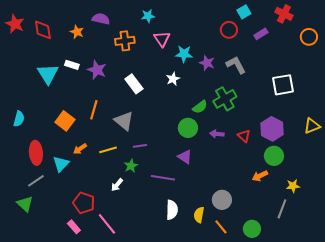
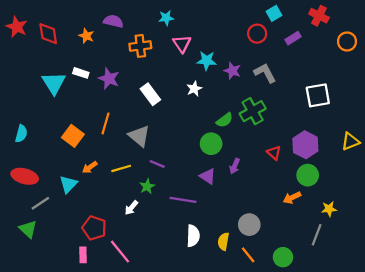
purple arrow: (217, 134) -> (235, 166), moved, turned -72
purple line: (140, 146) -> (157, 164), turned 32
red ellipse: (36, 153) -> (25, 176), moved, turned -70
pink rectangle: (74, 227) -> (83, 255), turned 40

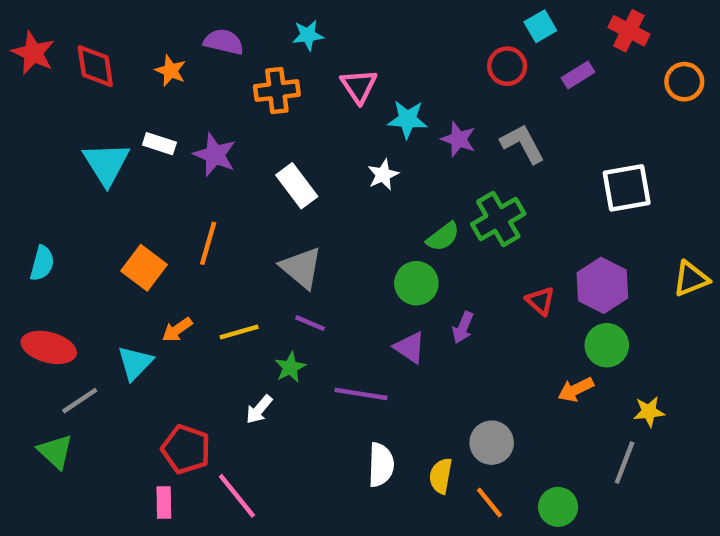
cyan star: (166, 18) -> (308, 35), moved
gray triangle: (139, 136) -> (301, 268), moved

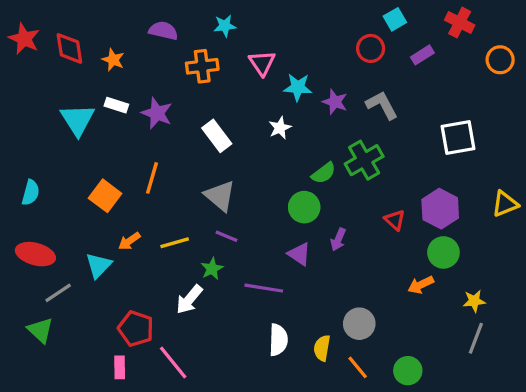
orange star: (171, 71) -> (113, 60), moved
white arrow: (259, 409) -> (189, 299), size x1.4
gray line: (625, 463) -> (476, 338), moved

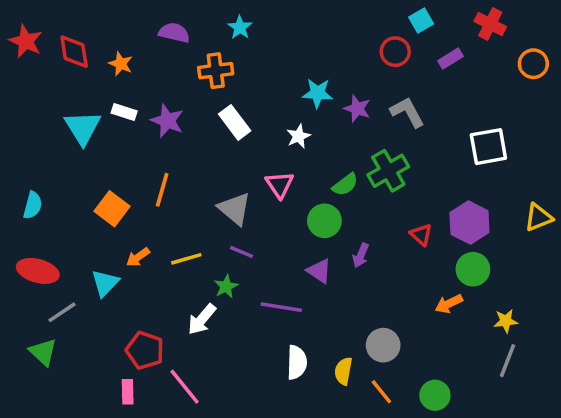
cyan star: (225, 26) -> (240, 27), turned -30
pink triangle: (262, 63) -> (280, 185), moved
white rectangle: (217, 136) -> (235, 122), moved

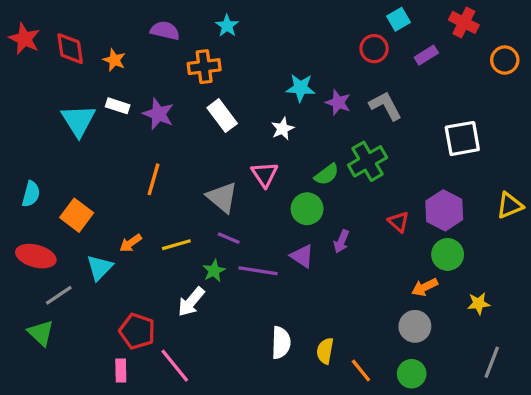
orange square: (112, 209) -> (77, 215), moved
purple line: (281, 307) -> (258, 271), moved
gray circle: (383, 345) -> (415, 326), moved
gray line: (507, 361) -> (492, 362), moved

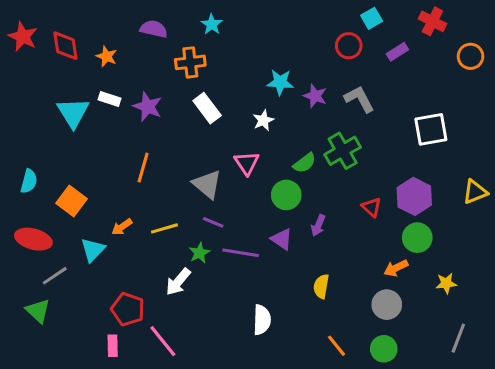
yellow semicircle: (325, 351) -> (321, 286), moved

